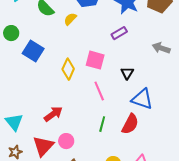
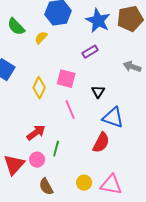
red arrow: (53, 114) -> (36, 133), moved
green line: (102, 124) -> (56, 149), moved

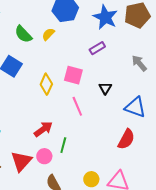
green semicircle: (16, 27) -> (23, 34), moved
gray arrow: (132, 67) -> (139, 63), turned 30
blue triangle: (113, 118) -> (135, 107), moved
red semicircle: (101, 143) -> (126, 139), moved

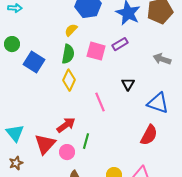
green semicircle: (23, 34) -> (68, 54), moved, turned -126
gray arrow: (139, 63) -> (162, 59), turned -30
pink square: (73, 75) -> (96, 51), moved
red triangle: (21, 161) -> (45, 144), moved

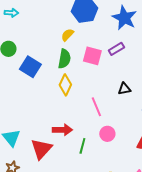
black triangle: (128, 84) -> (124, 89), turned 48
red arrow: (66, 125) -> (62, 130), turned 36
pink circle: (67, 152) -> (107, 134), moved

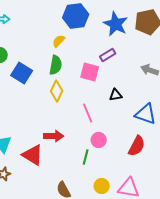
pink square: (92, 56) -> (90, 72), moved
green line: (82, 146) -> (86, 157), moved
red triangle: (41, 149) -> (33, 155), turned -40

